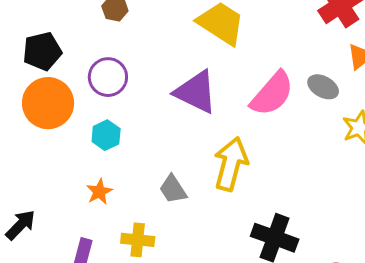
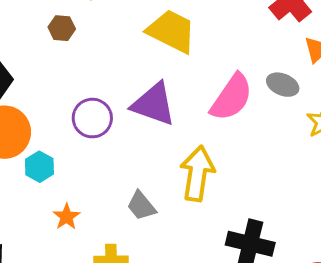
purple circle: (108, 77) -> (92, 118), moved
cyan hexagon: (106, 135) -> (39, 167), moved

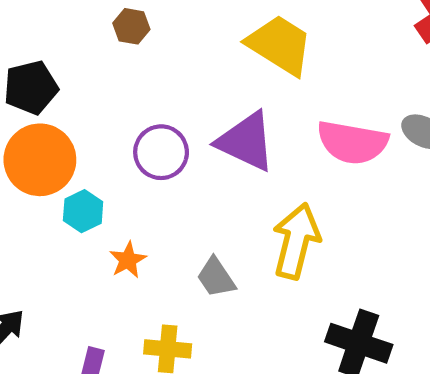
pink semicircle: (232, 97) -> (352, 142), turned 60
orange star: (67, 217) -> (128, 260), moved

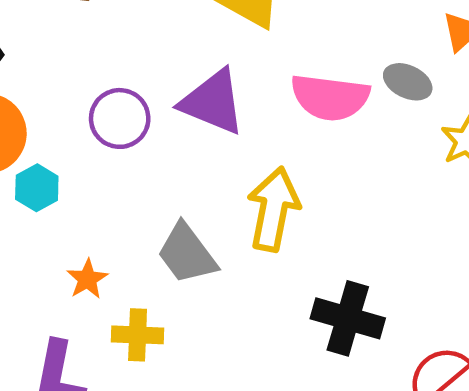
orange star: (128, 260) -> (87, 279), moved
gray trapezoid: (216, 277) -> (187, 254), size x1.4

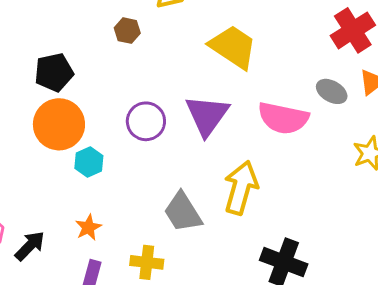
gray ellipse: (408, 82) -> (332, 91), moved
purple triangle: (213, 102) -> (207, 115), turned 39
orange star: (87, 279) -> (88, 227), moved

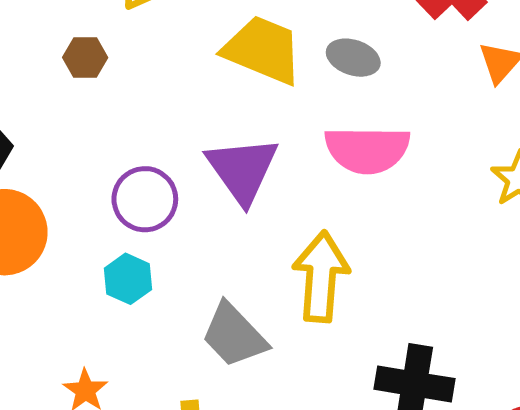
gray ellipse: (332, 91) -> (353, 58), moved
cyan hexagon: (89, 162) -> (128, 279), moved

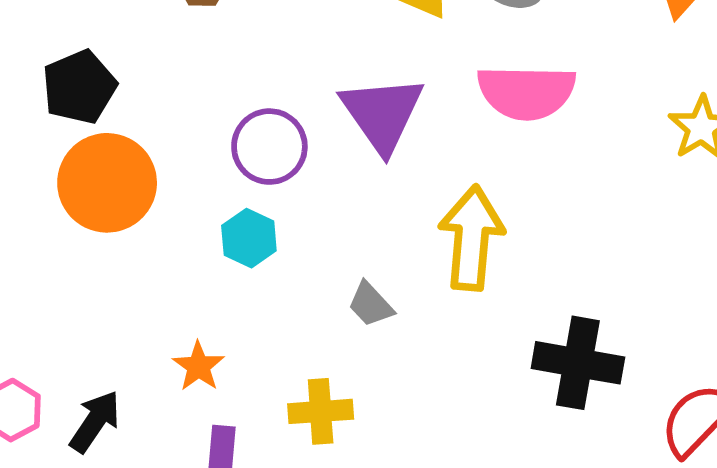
gray trapezoid: (234, 335) -> (371, 304), size x0.6

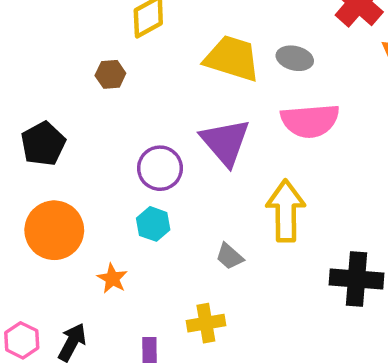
orange circle: (107, 183) -> (54, 230), moved
orange star: (198, 366) -> (112, 279), moved

